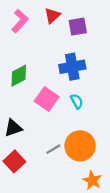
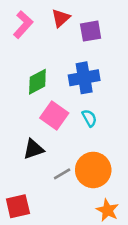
green diamond: (19, 76) -> (37, 82), moved
black triangle: (13, 128) -> (34, 149), moved
red square: (14, 161) -> (18, 206), moved, turned 30

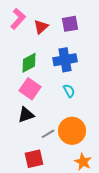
red triangle: (61, 18) -> (41, 27), moved
pink square: (54, 115) -> (30, 89), moved
red square: (18, 206) -> (34, 159), moved

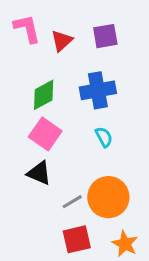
pink L-shape: (18, 19) -> (27, 29), turned -55
black triangle: (26, 115) -> (39, 173), turned 42
red square: (34, 159) -> (77, 239), moved

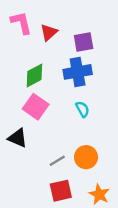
purple square: (105, 36) -> (84, 42), moved
black triangle: (39, 173) -> (18, 138), moved
orange circle: (108, 197) -> (86, 157), size x0.7

